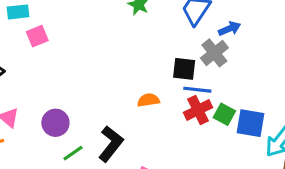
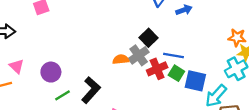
gray cross: (214, 53) -> (139, 55), moved
black square: (184, 69) -> (149, 38), turned 36
blue line: (197, 90) -> (174, 55), moved

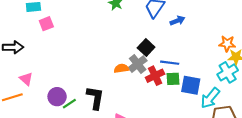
purple circle: (51, 72) -> (57, 97), moved
green square: (176, 73) -> (173, 79), turned -32
black L-shape: (91, 90) -> (95, 98), turned -30

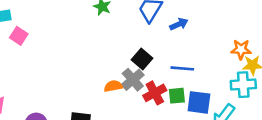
pink square: (46, 24) -> (19, 36), turned -32
blue line: (170, 63) -> (182, 68), moved
cyan cross: (228, 72) -> (243, 85), turned 30

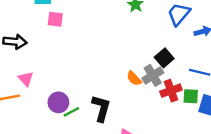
pink square: (19, 36) -> (55, 19), turned -35
orange semicircle: (113, 86) -> (134, 78), turned -133

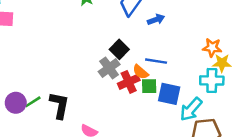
orange semicircle: (134, 78) -> (141, 72), moved
green line: (71, 112) -> (33, 102), moved

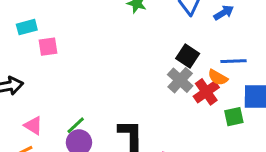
green square: (149, 86) -> (234, 117), moved
green line: (33, 102) -> (76, 125), moved

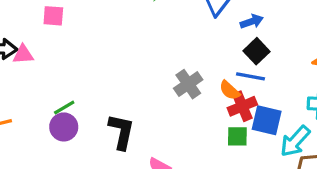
black square: (188, 56) -> (257, 51), moved
red cross: (206, 92) -> (242, 106), moved
pink triangle: (33, 126) -> (23, 55), moved, turned -48

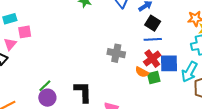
pink triangle: (23, 55) -> (10, 44), moved, turned -32
gray cross: (188, 84) -> (116, 53), turned -30
orange semicircle: (230, 90) -> (142, 72), moved

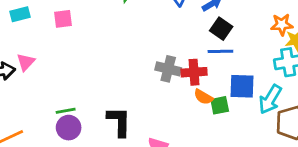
pink square: (25, 32) -> (63, 19), moved
pink triangle: (10, 44) -> (26, 62), moved
red cross: (152, 59) -> (194, 72), moved, turned 30
green line: (45, 86) -> (66, 111), turned 32

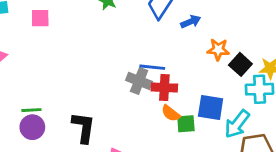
orange star: (282, 25) -> (218, 50), moved
black square: (221, 29) -> (240, 64), moved
blue line: (220, 51) -> (152, 67), moved

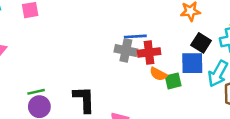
black square: (240, 64) -> (201, 43), moved

